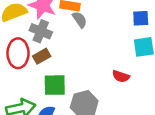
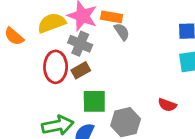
red semicircle: (121, 76) -> (167, 105), moved

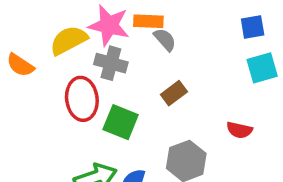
brown rectangle: (81, 70) -> (174, 93), moved
green square: (94, 101) -> (121, 122), moved, turned 30

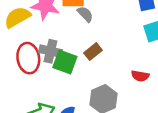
gray cross: (111, 63) -> (50, 51), moved
green square: (121, 122) -> (65, 62), moved

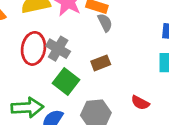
green square: (65, 62) -> (66, 81), moved

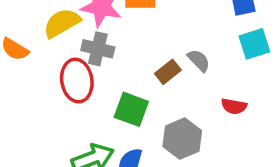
gray semicircle: (105, 23) -> (199, 60), moved
gray cross: (58, 49) -> (98, 49), moved

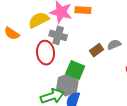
gray semicircle: (199, 60) -> (114, 45), turned -72
gray hexagon: (182, 139) -> (67, 85), moved

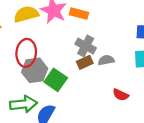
gray cross: (58, 35) -> (86, 46), moved
gray hexagon: (67, 85) -> (35, 70), moved

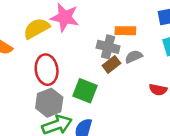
orange rectangle: (79, 14) -> (125, 31), moved
gray hexagon: (35, 70) -> (49, 103), moved

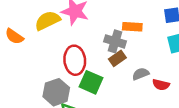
gray semicircle: (134, 57) -> (141, 74), moved
red ellipse: (47, 70) -> (75, 60), moved

